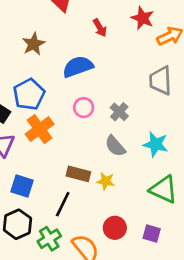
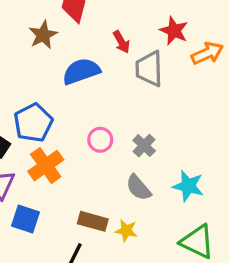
brown star: (34, 44) -> (43, 35), moved
blue semicircle: (78, 67) -> (81, 71), moved
gray trapezoid: (161, 81) -> (149, 69), moved
blue square: (22, 186) -> (25, 219), moved

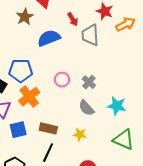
blue pentagon: (33, 123) -> (21, 71), turned 30
blue square: (25, 219) -> (18, 130), turned -30
brown rectangle: (93, 221) -> (48, 128), moved

